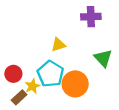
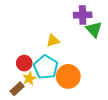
green triangle: (103, 58) -> (94, 29), moved
red circle: (13, 74) -> (24, 63), moved

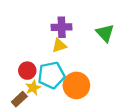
purple cross: (83, 15) -> (62, 27), moved
cyan pentagon: (46, 67) -> (51, 75), turned 30

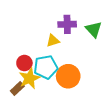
purple cross: (62, 27) -> (67, 24), moved
yellow star: (33, 88) -> (29, 78), size x1.5

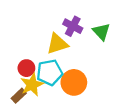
purple cross: (67, 24) -> (73, 26), turned 30
yellow triangle: (53, 41) -> (57, 44), size x1.5

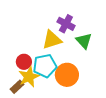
green triangle: (101, 32) -> (84, 41), moved

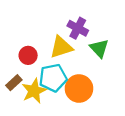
red circle: (24, 62) -> (28, 55), moved
brown rectangle: (17, 87) -> (14, 83), moved

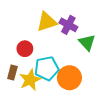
yellow triangle: (61, 47) -> (47, 22), moved
brown rectangle: (14, 83) -> (12, 73), turned -32

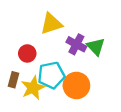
purple cross: (68, 25) -> (76, 44), moved

